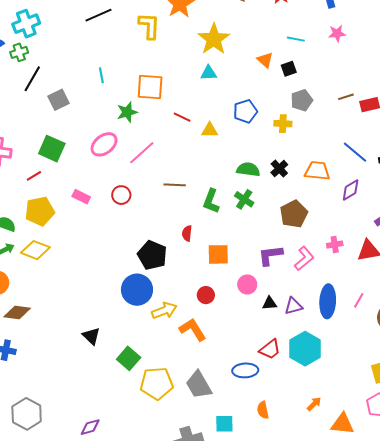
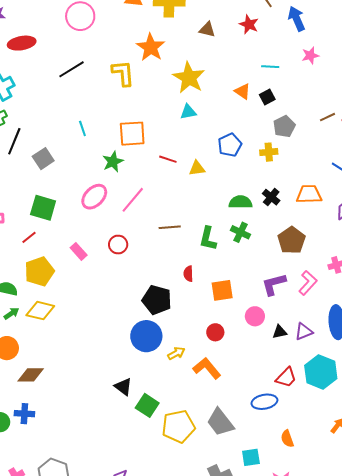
pink rectangle: (81, 197) -> (79, 251), turned 30
yellow arrow: (164, 311) -> (176, 353), size x0.7
black triangle: (91, 336) -> (123, 387), moved

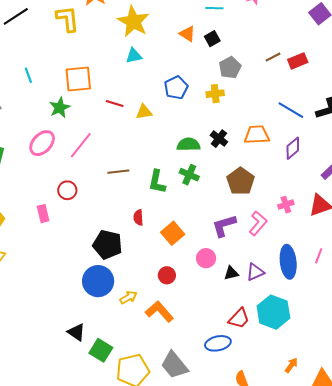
pink rectangle: (79, 251) -> (43, 214), moved, turned 30
orange square: (222, 290) -> (173, 233), turned -30

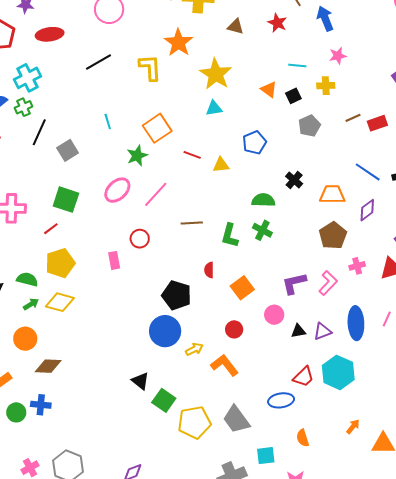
orange square: (78, 79) -> (157, 128), turned -32
yellow cross: (215, 94) -> (326, 86), moved
black cross: (219, 139) -> (294, 180), moved
brown pentagon: (241, 181) -> (333, 235), moved

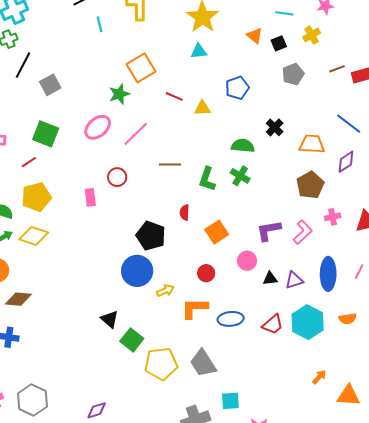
yellow cross: (326, 86) -> (312, 35), turned -30
cyan line: (108, 122) -> (100, 24), moved
orange L-shape: (225, 365) -> (195, 308), turned -56
blue ellipse: (281, 400) -> (231, 319), moved
orange semicircle: (303, 438) -> (348, 319), moved, turned -84

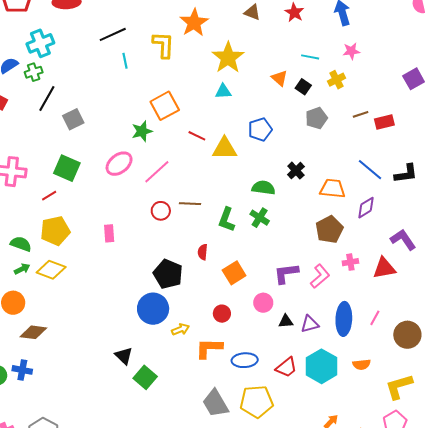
black square: (279, 43) -> (303, 87), turned -35
yellow triangle: (202, 108) -> (225, 149), size x1.5
red circle: (117, 177) -> (161, 211), moved
yellow pentagon: (161, 364) -> (256, 402), moved

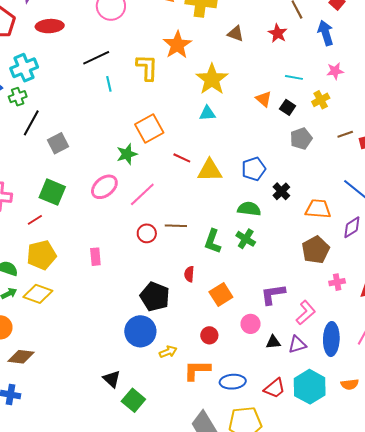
blue pentagon: (260, 130) -> (254, 169), moved
pink L-shape: (320, 276) -> (306, 313), moved

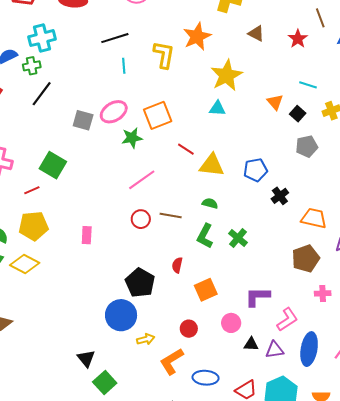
gray square: (58, 143) -> (83, 120), moved, turned 35
pink ellipse: (104, 187) -> (114, 112), moved
green semicircle: (249, 209) -> (210, 203), moved, size x0.7
orange L-shape: (197, 370) -> (172, 361), turned -40

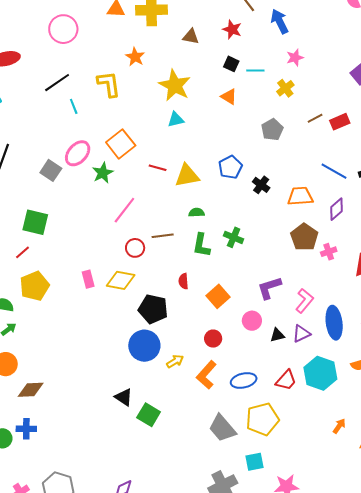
orange star: (197, 36) -> (135, 57), size x0.7
black square: (298, 114) -> (231, 64), moved
gray square: (83, 120) -> (51, 170), turned 35
yellow diamond: (25, 264) -> (121, 280), moved
pink cross: (323, 293) -> (329, 252), moved

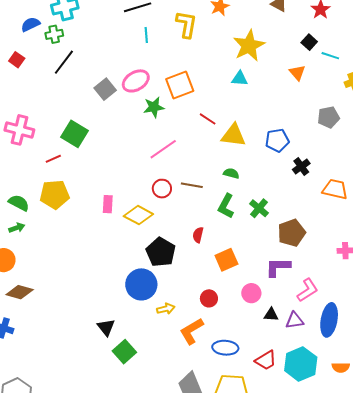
brown pentagon: (304, 237) -> (292, 233), moved

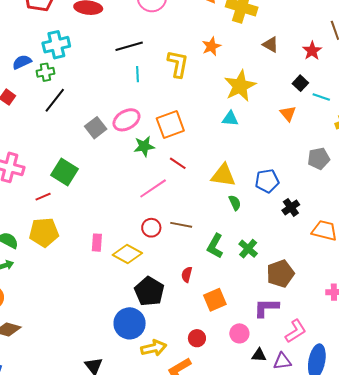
red line: (208, 119) -> (178, 163), moved
green semicircle: (231, 173) -> (235, 203), moved, turned 49
yellow arrow: (166, 309) -> (154, 348), size x1.4

